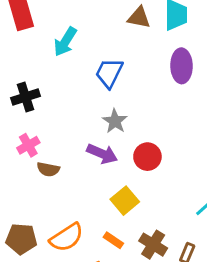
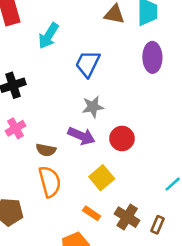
gray star: (115, 121) -> (93, 107), turned 30
brown semicircle: (48, 169) -> (46, 150), moved
orange semicircle: (67, 237) -> (50, 182), moved, turned -72

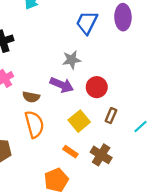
blue trapezoid: (88, 64) -> (87, 23), moved
brown rectangle: (157, 225) -> (111, 116), moved

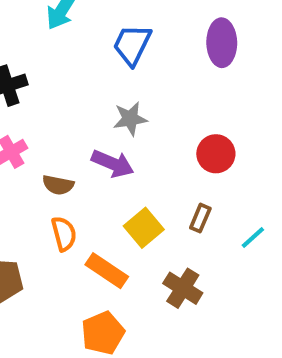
blue trapezoid: (87, 23) -> (132, 45), moved
red circle: (97, 87) -> (216, 154), moved
orange semicircle: (34, 124) -> (64, 234), size x0.7
orange rectangle: (70, 152) -> (107, 271), moved, size x1.5

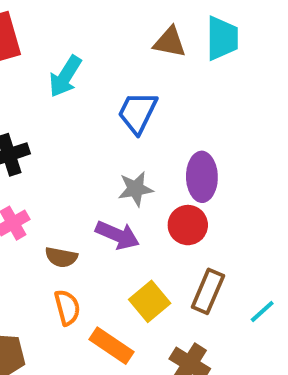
purple ellipse: (222, 43) -> (202, 177), moved
red circle: (216, 154) -> (188, 225), moved
brown rectangle: (200, 218) -> (208, 291), size x1.5

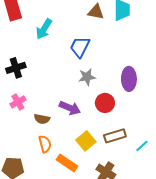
purple ellipse: (202, 177) -> (129, 79), moved
gray star: (136, 189) -> (87, 77), moved
brown rectangle: (208, 291) -> (115, 136), turned 50

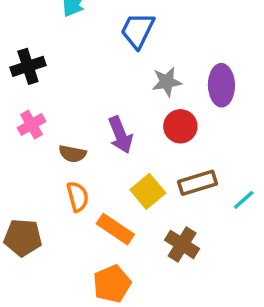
gray star: (87, 77) -> (167, 82), moved
purple arrow: (70, 108) -> (120, 135), turned 45

